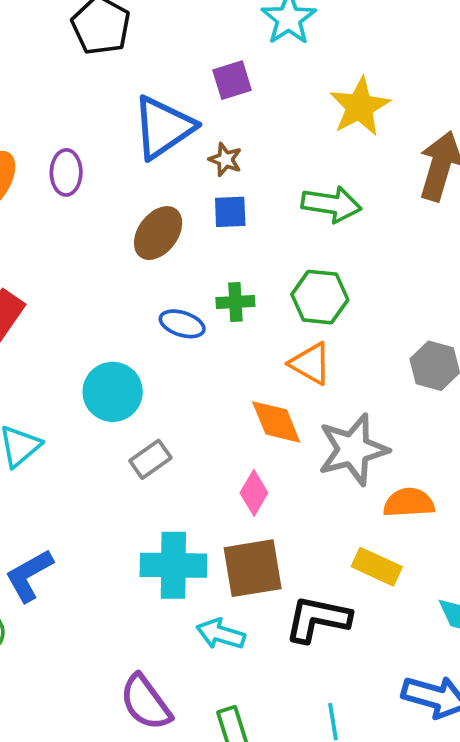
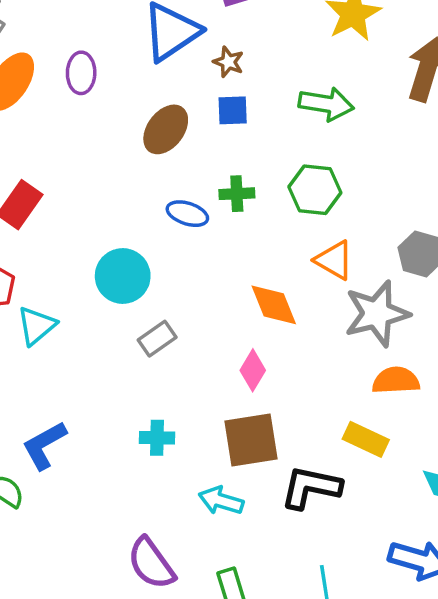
orange triangle: (310, 363) -> (334, 260), moved
gray star: (353, 449) -> (377, 314), moved
cyan cross: (173, 565) -> (157, 438), moved, size x0.6

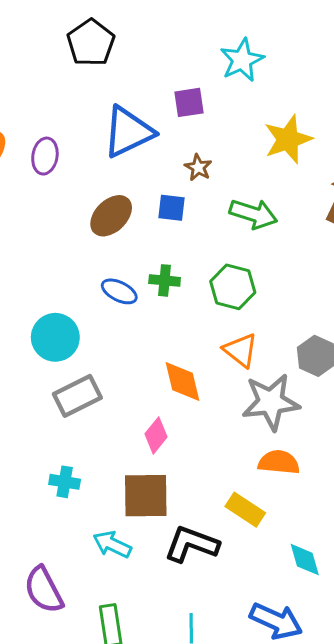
brown star: (228, 62) -> (198, 167), moved
gray rectangle: (157, 339) -> (77, 396), size x1.4

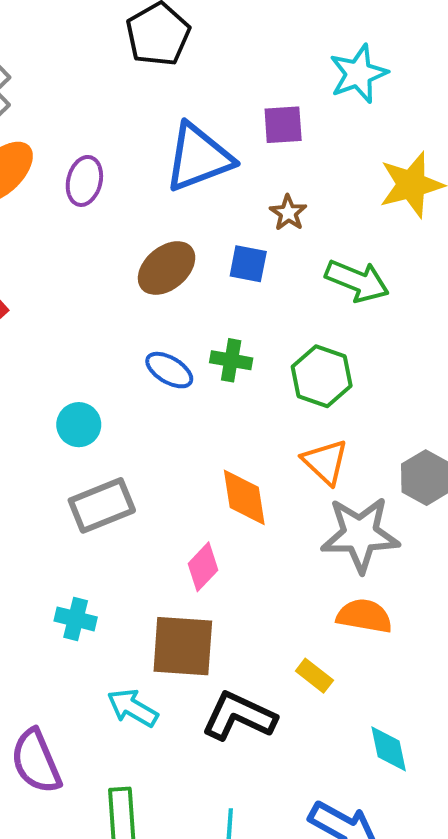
cyan circle: (55, 337) -> (79, 425), size x0.7
yellow rectangle: (245, 510) -> (314, 676), size x0.7

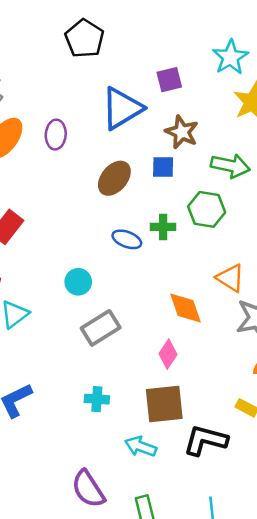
cyan star: (358, 74) -> (230, 57), moved
brown star: (288, 213) -> (182, 132), size x1.5
green hexagon: (322, 376) -> (207, 209), moved

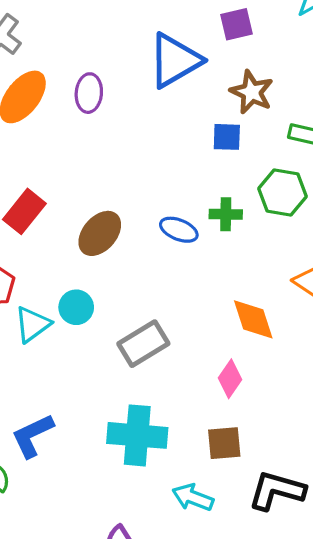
brown ellipse: (114, 178) -> (100, 233), moved
cyan circle: (78, 282) -> (76, 307), moved
cyan cross: (97, 399) -> (137, 435), size x1.8
brown square: (164, 404) -> (224, 443), size x0.7

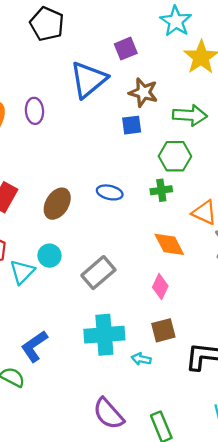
green cross: (226, 214) -> (161, 190), moved
cyan arrow: (193, 497) -> (141, 359), moved, size x0.7

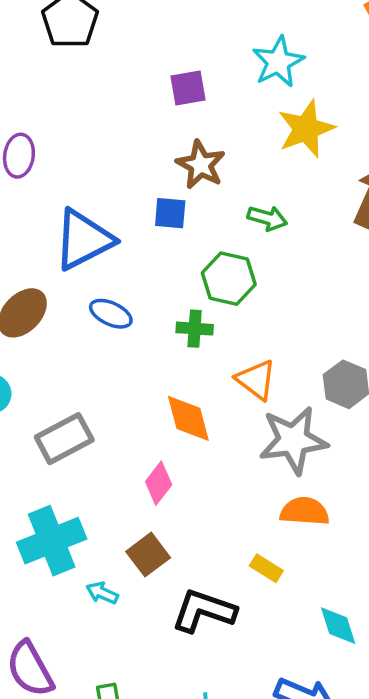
blue triangle: (88, 80) -> (84, 240), moved
green arrow: (190, 115) -> (267, 218), size x0.7
brown square: (163, 330) -> (148, 555), turned -35
cyan cross: (104, 335) -> (52, 541), turned -30

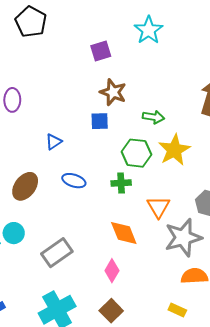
yellow star: (306, 129) -> (174, 150), moved
blue triangle: (84, 240) -> (54, 142), size x0.5
orange triangle: (256, 380) -> (158, 207), turned 30

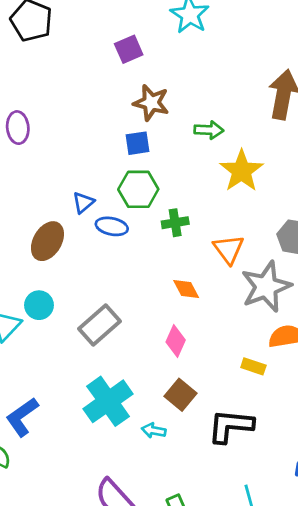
blue triangle: (54, 142) -> (83, 202), moved
green hexagon: (136, 153) -> (138, 189), moved
orange diamond: (124, 233) -> (186, 289), size x0.7
yellow rectangle: (177, 310) -> (253, 366), moved

